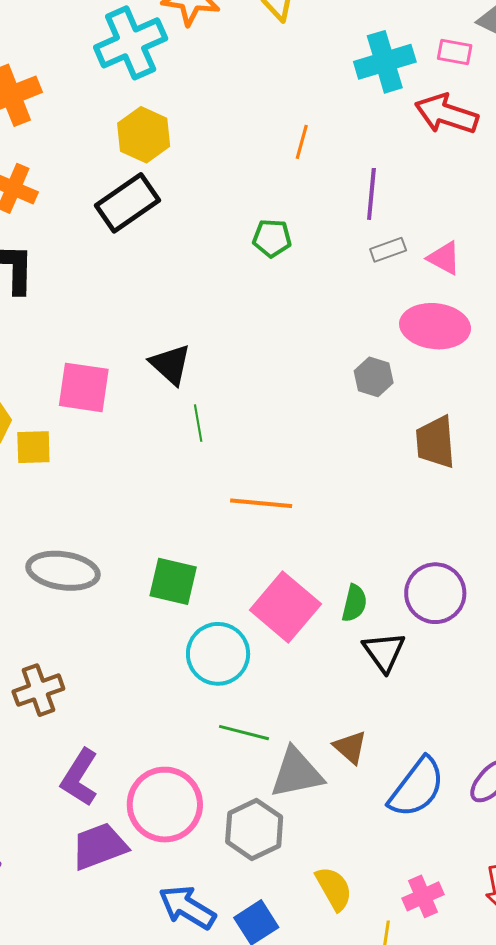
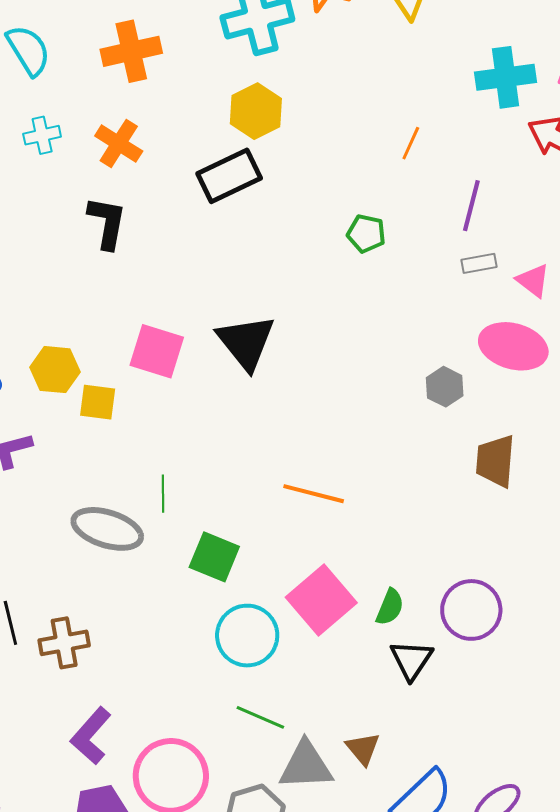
black triangle: (170, 364) -> (246, 342), size x1.4
green line: (198, 423) -> (163, 494), moved

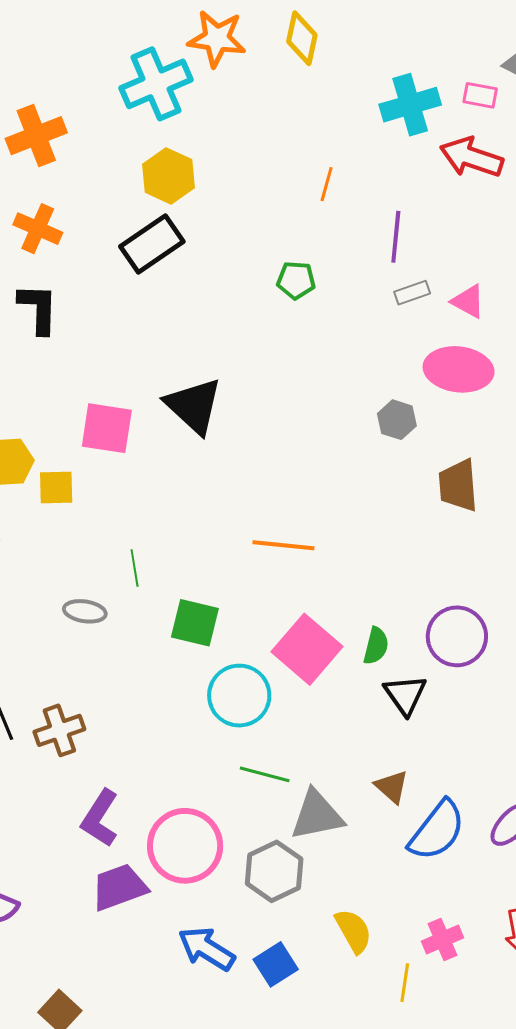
gray ellipse: (107, 529) -> (85, 611), size x0.6
brown triangle: (363, 749) -> (392, 787), moved

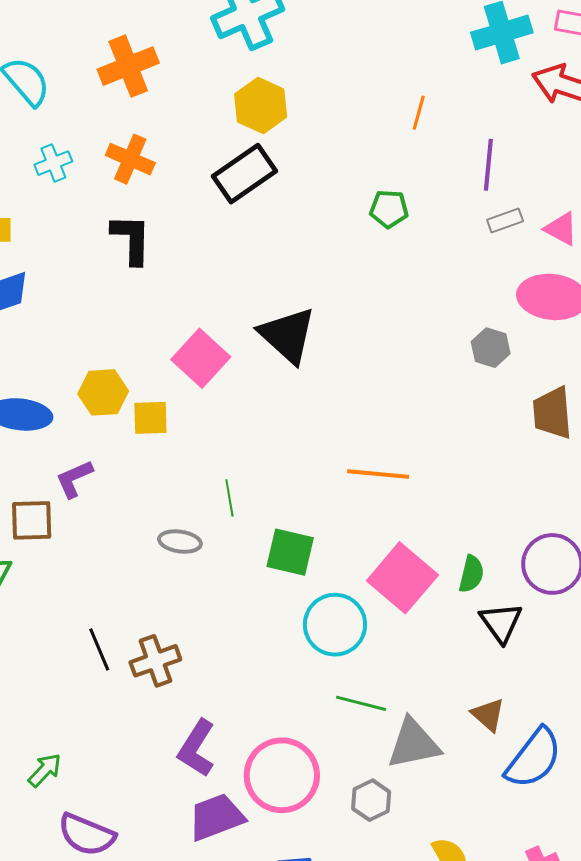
pink square: (107, 428) -> (201, 358), turned 34
gray hexagon: (274, 871) -> (371, 800), size x0.7

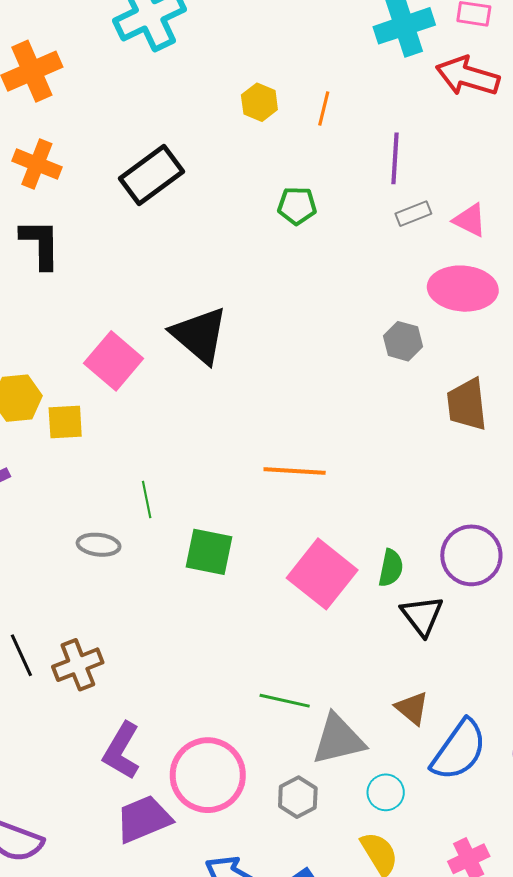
yellow hexagon: (261, 105) -> (259, 102), moved, size x0.7
cyan circle: (335, 625) -> (386, 792), moved, size x0.6

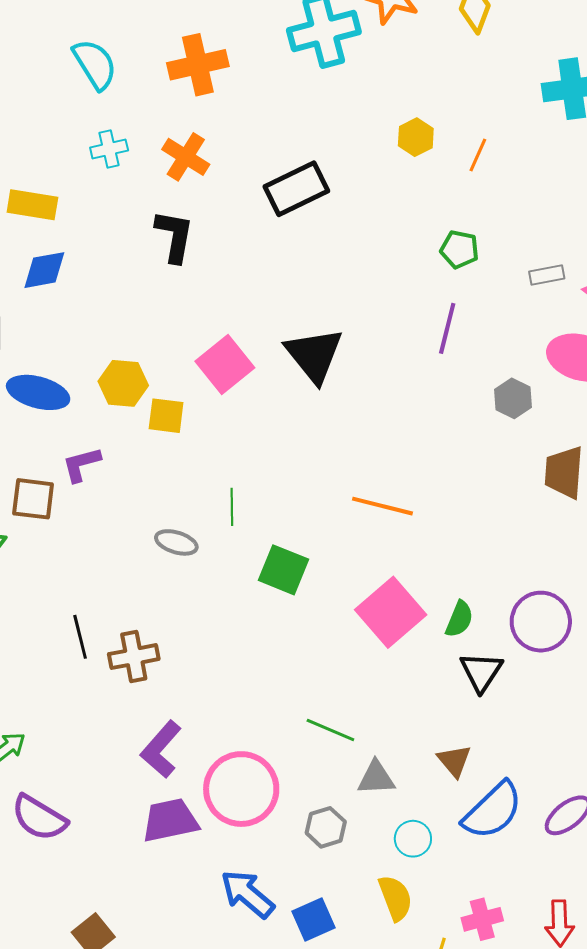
purple line: (395, 158) -> (447, 328), moved
green pentagon: (297, 206) -> (459, 249), moved
gray triangle: (338, 739) -> (376, 778), size x0.7

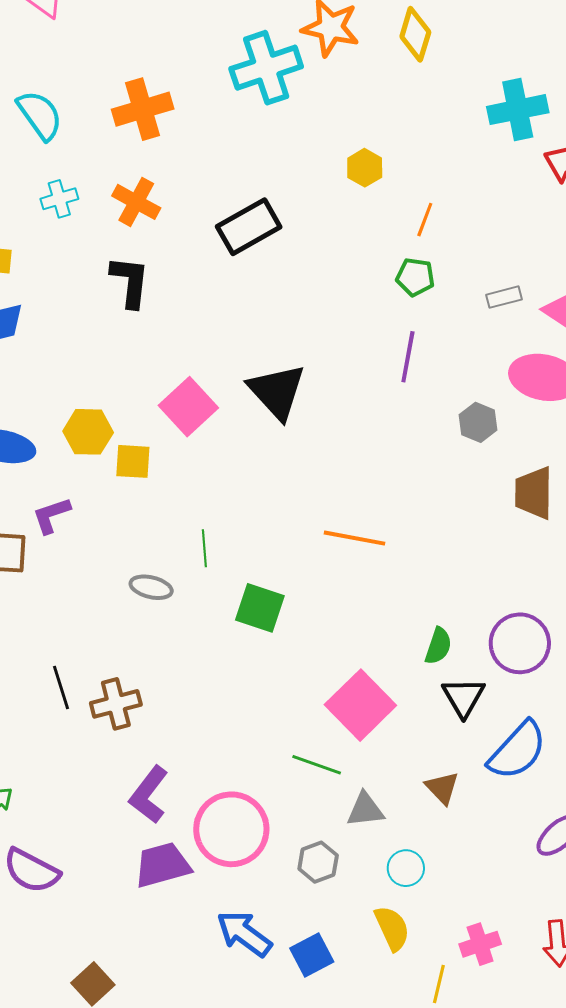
orange line: (478, 155) -> (425, 220), moved
pink square: (391, 612) -> (360, 705), moved
blue semicircle: (493, 811) -> (517, 751), moved

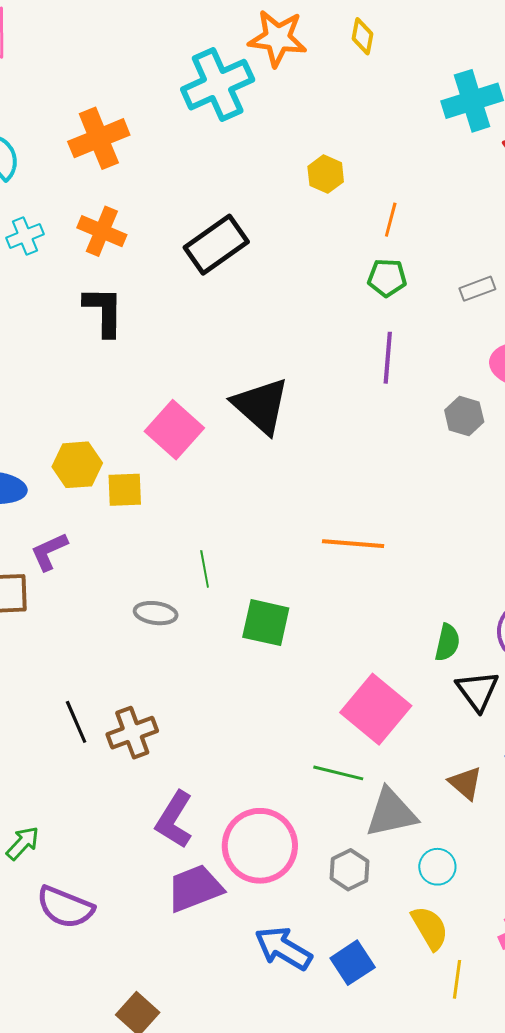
yellow diamond: (415, 34) -> (363, 36), size x0.7
gray triangle: (365, 810) -> (391, 813), size x1.4
yellow line: (439, 984) -> (457, 979), moved

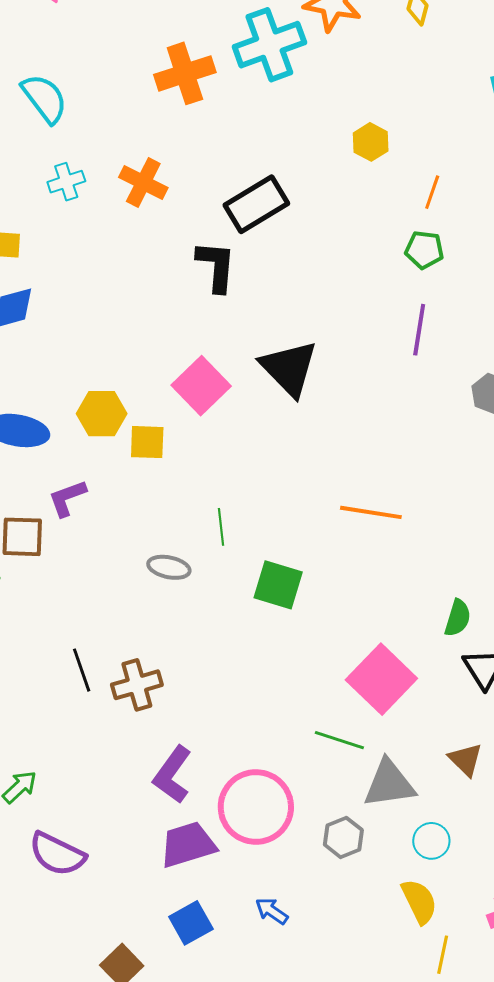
orange cross: (99, 138) -> (185, 73), moved
black L-shape: (104, 311) -> (216, 266), moved
blue arrow: (283, 948) -> (272, 911), size x0.6
blue square: (353, 963) -> (191, 923), moved

